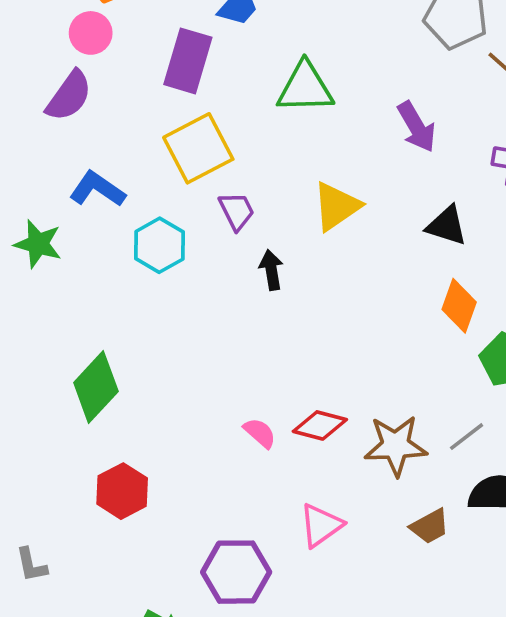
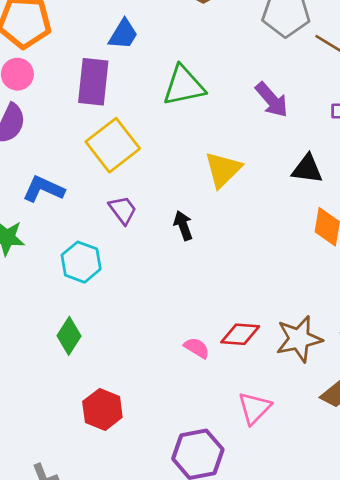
purple trapezoid: (237, 211) -> (123, 210), moved
cyan hexagon: (159, 245) -> (81, 262), moved
green diamond: (96, 387) -> (69, 336), size x0.7

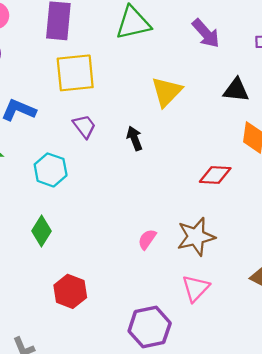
yellow square: (113, 145) -> (75, 73), turned 33
red diamond: (240, 334) -> (215, 175), moved
brown star: (299, 339) -> (196, 237), moved
pink semicircle: (197, 348) -> (147, 239), turned -85

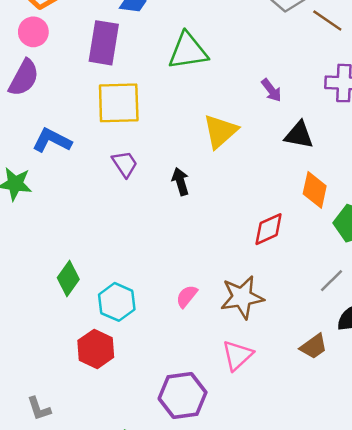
purple arrow: (206, 33) -> (271, 90), moved, size x0.7
cyan hexagon: (51, 170) -> (117, 302), moved
red diamond: (215, 175) -> (269, 229), turned -32

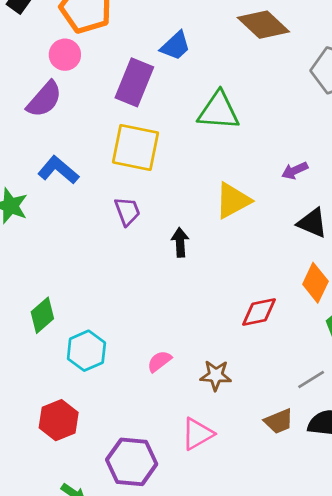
purple arrow: (271, 90) -> (295, 171), turned 90
brown star: (242, 297) -> (216, 375), size x0.7
brown trapezoid: (314, 346) -> (279, 421), moved
red hexagon: (96, 349) -> (59, 420), moved

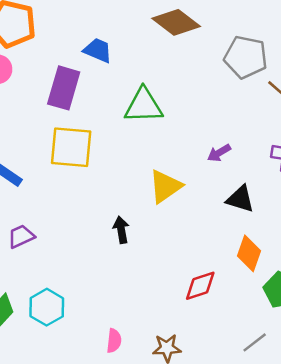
blue trapezoid: (176, 46) -> (98, 50), turned -108
purple trapezoid: (127, 211) -> (21, 236), moved, turned -88
cyan hexagon: (86, 351) -> (47, 307), moved
pink semicircle: (159, 361) -> (114, 341), turned 140

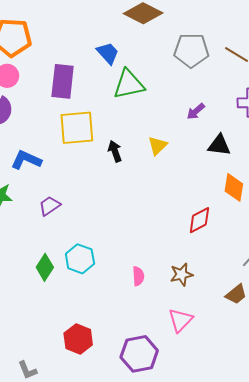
blue trapezoid: (98, 50) -> (108, 53), moved, turned 35
gray pentagon: (246, 57) -> (191, 50), moved
yellow triangle: (165, 186) -> (158, 146), size x0.7
black arrow: (121, 230) -> (115, 151), moved

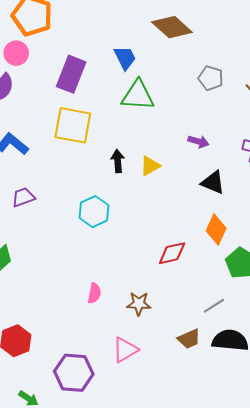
gray pentagon: (191, 50) -> (211, 78), size x0.7
purple arrow: (196, 111) -> (198, 142), turned -138
black arrow: (115, 151) -> (118, 161), moved
cyan hexagon: (80, 259) -> (94, 212), moved

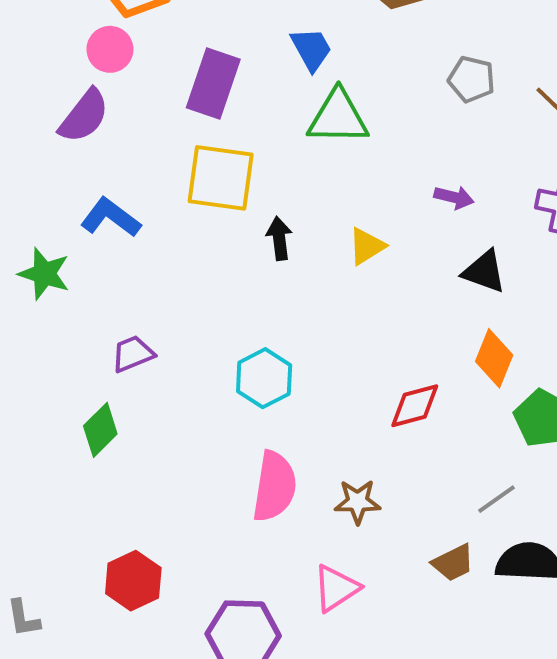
black arrow: (118, 161) -> (279, 238), moved
purple trapezoid: (23, 197) -> (133, 354), moved
cyan hexagon: (94, 212) -> (264, 378), moved
pink semicircle: (94, 293) -> (274, 486), size x1.8

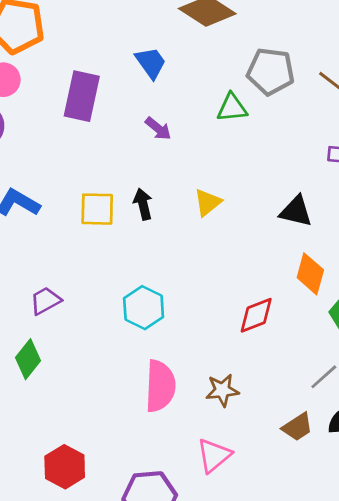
gray pentagon: (472, 79) -> (271, 71), size x1.4
green triangle: (338, 117) -> (232, 108), moved, size x0.7
yellow square: (221, 178) -> (97, 209), moved, size x0.7
purple arrow: (454, 197) -> (158, 129), moved, turned 32

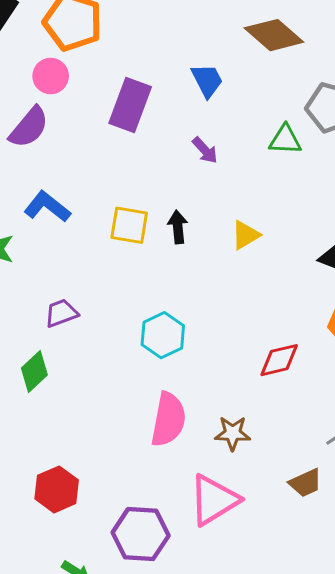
pink triangle: (214, 455) -> (214, 500), size x1.4

